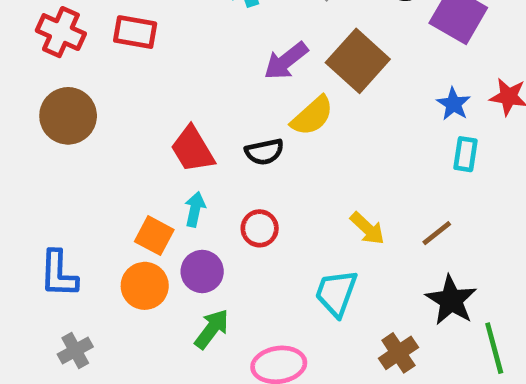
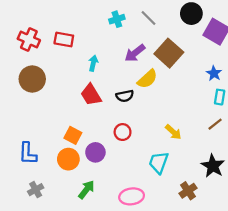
cyan arrow: (195, 209) -> (93, 63), moved
brown line: (437, 233) -> (215, 124), moved
green arrow: (212, 329) -> (86, 190), moved

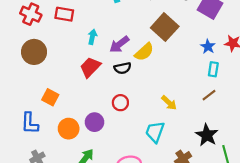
purple arrow: (135, 53) -> (119, 44), moved
red trapezoid: (91, 95) -> (90, 67), turned 75
orange square: (73, 135) -> (50, 97), moved

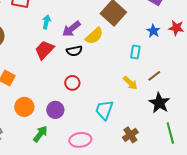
cyan rectangle: (213, 69) -> (135, 52), moved
yellow arrow: (169, 103) -> (130, 83), moved
purple circle: (95, 122) -> (55, 110), moved
black star: (207, 135) -> (159, 103), moved

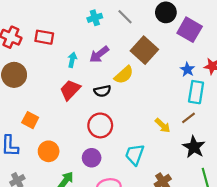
purple arrow: (71, 29) -> (99, 54), moved
cyan rectangle: (135, 52) -> (196, 92), moved, size x1.5
red circle: (72, 83) -> (100, 125), size x1.5
purple circle: (55, 110) -> (92, 158), moved

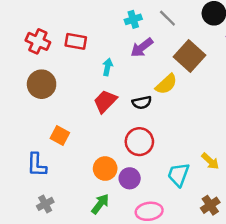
purple arrow: (99, 54) -> (142, 47), moved
yellow arrow: (163, 125) -> (210, 161), moved
orange circle: (49, 151) -> (105, 169), moved

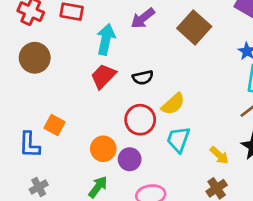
cyan arrow: (108, 67) -> (106, 39), size x1.6
yellow semicircle: (166, 84) -> (173, 104), moved
orange square: (60, 136) -> (54, 125), moved
yellow arrow: (210, 161) -> (219, 155), moved
cyan trapezoid: (178, 175) -> (178, 139), moved

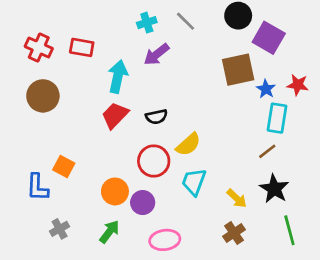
brown square: (194, 27) -> (238, 70), moved, turned 36
gray cross: (39, 187) -> (60, 229), moved

